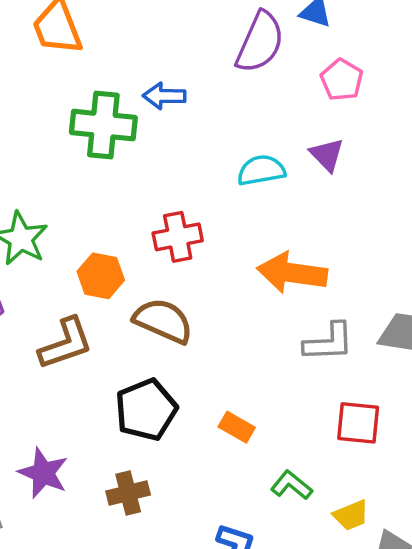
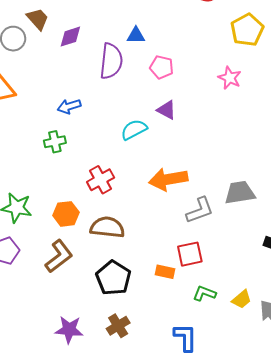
green cross: (103, 125) -> (55, 142), moved, size x0.6
red square: (358, 423) -> (190, 254), moved

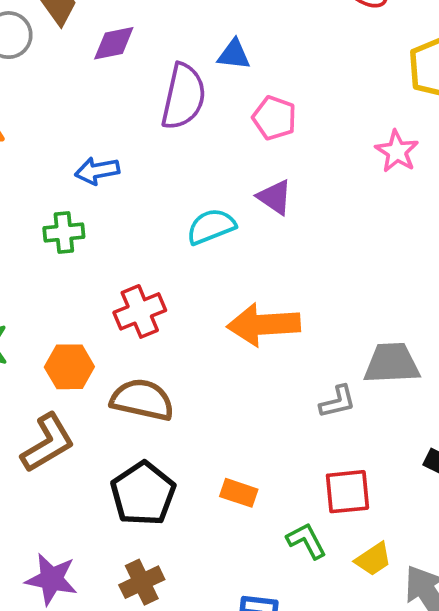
gray L-shape: (200, 210) -> (338, 402), moved, size x0.7
red square: (190, 254) -> (347, 492), moved
green L-shape: (204, 293) -> (306, 541), turned 35

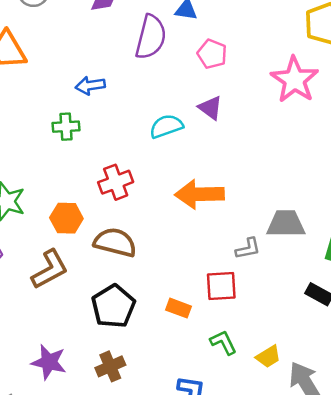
pink star: (397, 151) -> (295, 80), size x1.6
red square: (347, 492) -> (221, 286), moved

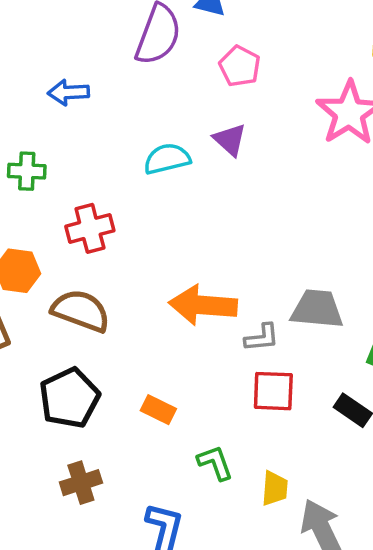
green cross: (66, 127) -> (27, 171), moved
orange arrow: (200, 194) -> (203, 305), moved
red square: (221, 286) -> (273, 391), moved
yellow trapezoid: (268, 357) -> (275, 488), turned -60
brown cross: (110, 366) -> (81, 483), moved

